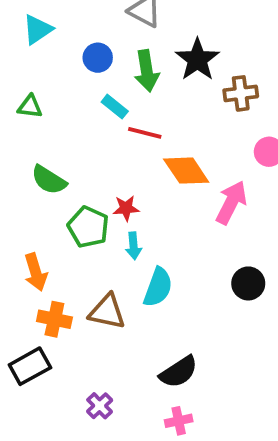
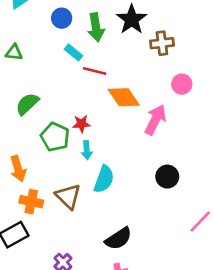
green semicircle: (49, 180) -> (27, 104), turned 105
brown triangle: (107, 312) -> (68, 196), turned 32

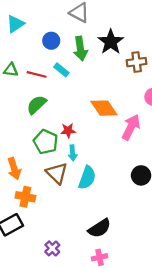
red line: (95, 71) -> (37, 74), moved
green semicircle: (27, 104) -> (37, 105), moved
brown triangle: (68, 196) -> (57, 173), moved

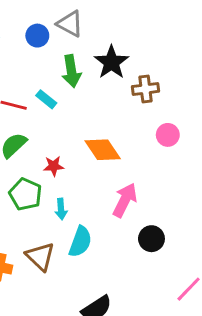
blue circle: (51, 41) -> (37, 36), moved
pink arrow: (131, 127) -> (125, 200), moved
red star: (68, 131) -> (54, 166), moved
brown triangle: (57, 173) -> (40, 256), moved

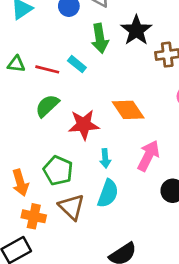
red star: (54, 166) -> (84, 125), size x1.6
green pentagon: (25, 194) -> (58, 171), moved
cyan arrow: (61, 209) -> (105, 158), moved

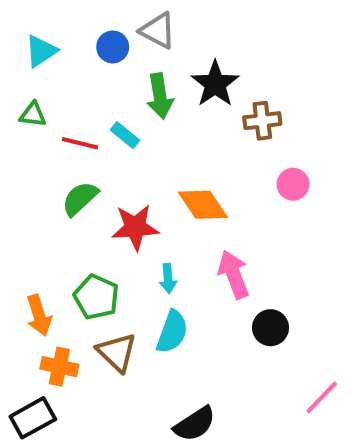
green triangle: (16, 64) -> (33, 115), moved
pink arrow: (148, 156) -> (234, 274), turned -48

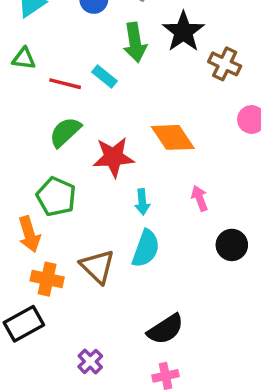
brown cross: (262, 121) -> (225, 64), turned 32
pink arrow: (234, 274) -> (200, 198), size x0.6
green pentagon: (96, 297) -> (56, 197), moved

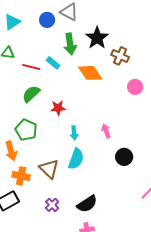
orange diamond: (173, 137) -> (90, 73), moved
red star: (114, 157) -> (58, 108), size x0.7
purple cross: (90, 361) -> (52, 205), moved

